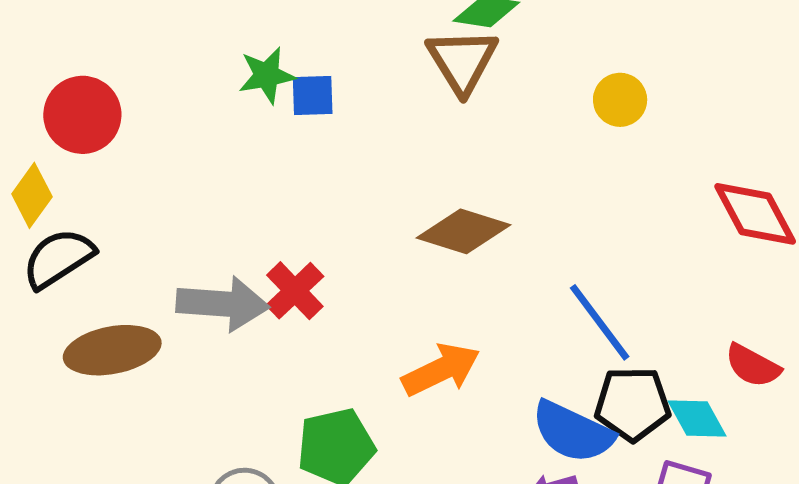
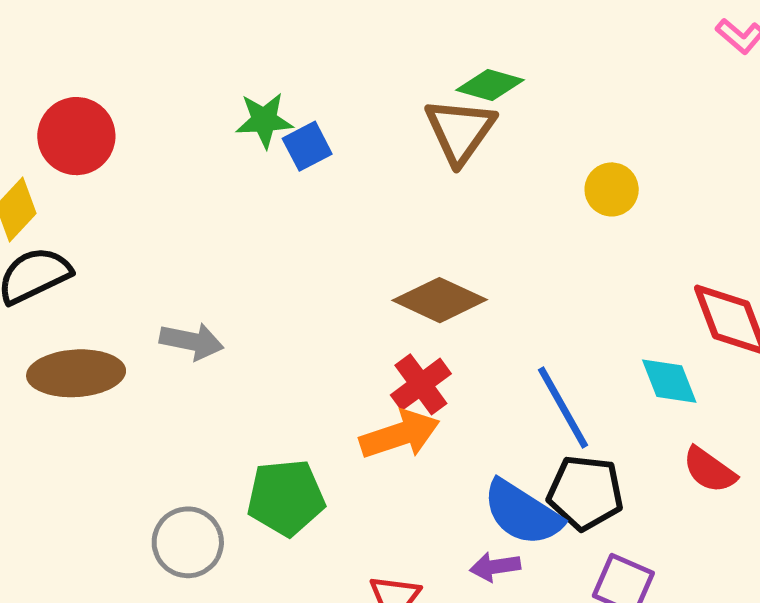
blue square: (313, 96) -> (307, 146), turned -33
red cross: (295, 291) -> (421, 384), moved
gray arrow: (223, 304) -> (192, 341), size x0.7
cyan diamond: (697, 418) -> (669, 381), moved

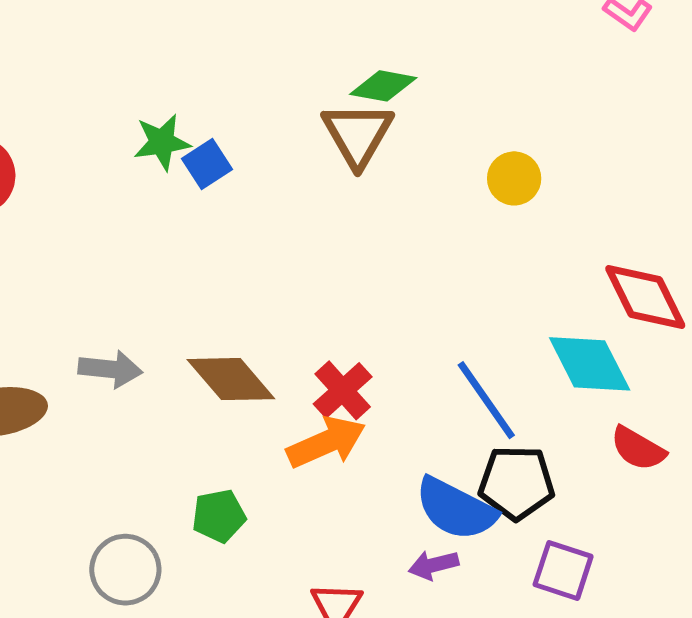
brown diamond: (440, 300) -> (231, 379), moved, turned 30
cyan diamond: (669, 381) -> (590, 364), size x1.4
green pentagon: (286, 498) -> (219, 516), size x0.7

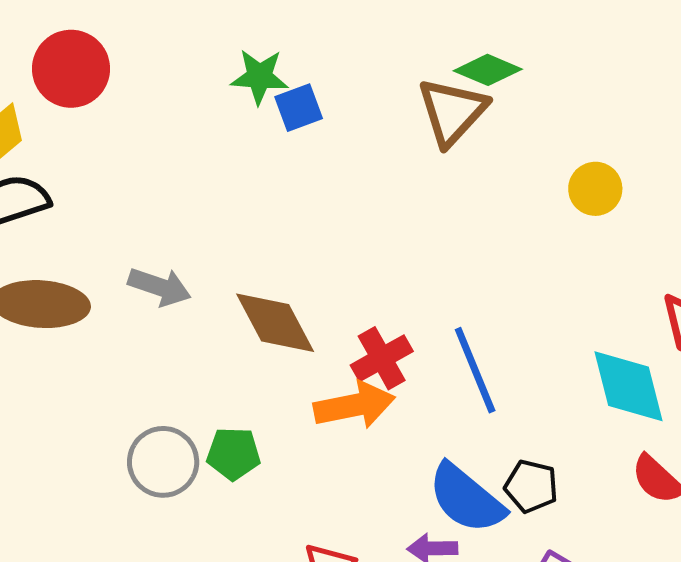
blue line: (486, 400) -> (475, 370), moved
black pentagon: (517, 483) -> (531, 486), size x0.7
gray circle: (125, 570) -> (163, 462), moved

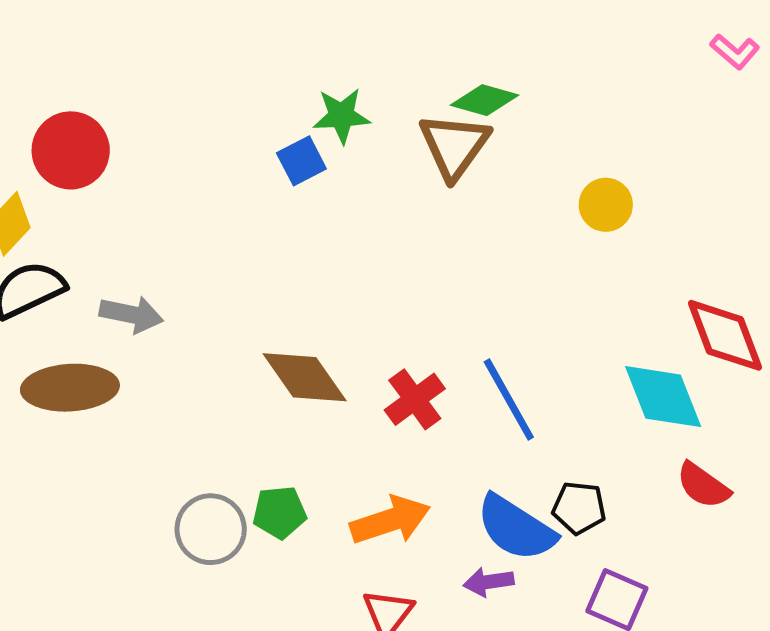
green star: (259, 77) -> (342, 116), moved
gray arrow: (160, 287) -> (131, 314), moved
orange arrow: (354, 405) -> (390, 520), moved

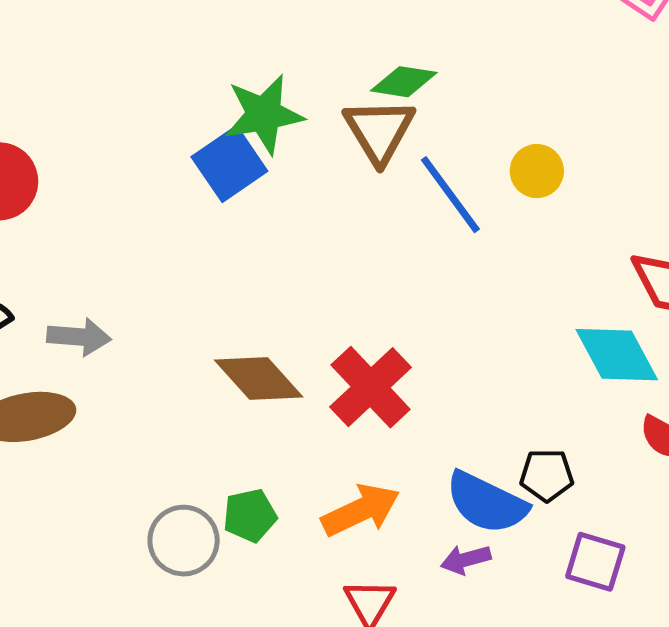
green star: (342, 116) -> (264, 114), size x1.4
blue square: (301, 161) -> (229, 164), size x1.5
red cross: (415, 399) -> (371, 387), size x1.4
blue line: (509, 400) -> (450, 195), moved

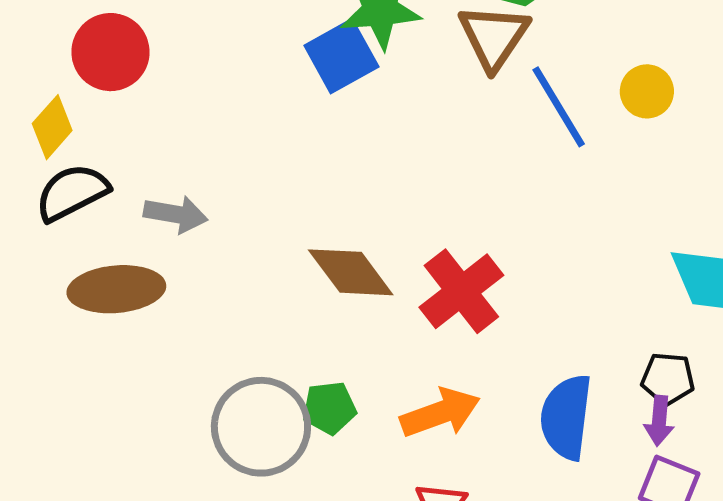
black pentagon: (547, 475) -> (668, 379), moved
blue semicircle: (487, 503) -> (566, 417), turned 66
gray circle: (184, 541) -> (261, 427), size x1.4
purple arrow: (466, 559) -> (659, 421), moved, turned -75

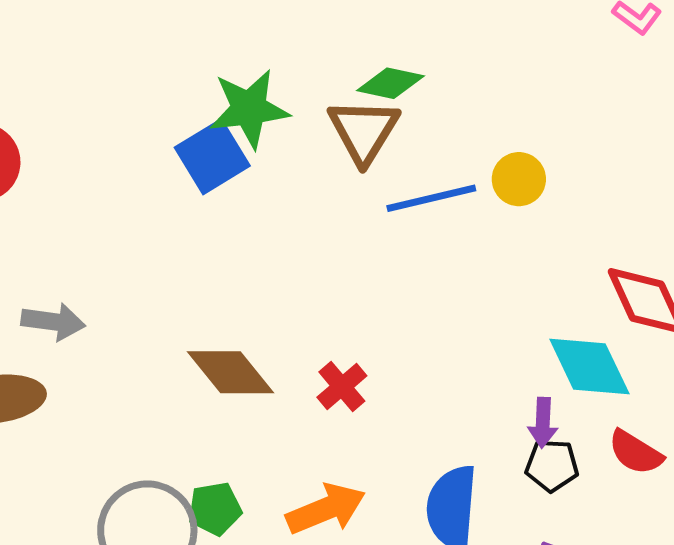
blue line: (559, 107) -> (431, 198), turned -70
red cross: (461, 291) -> (342, 387), size x0.6
purple arrow: (659, 421) -> (543, 423), moved

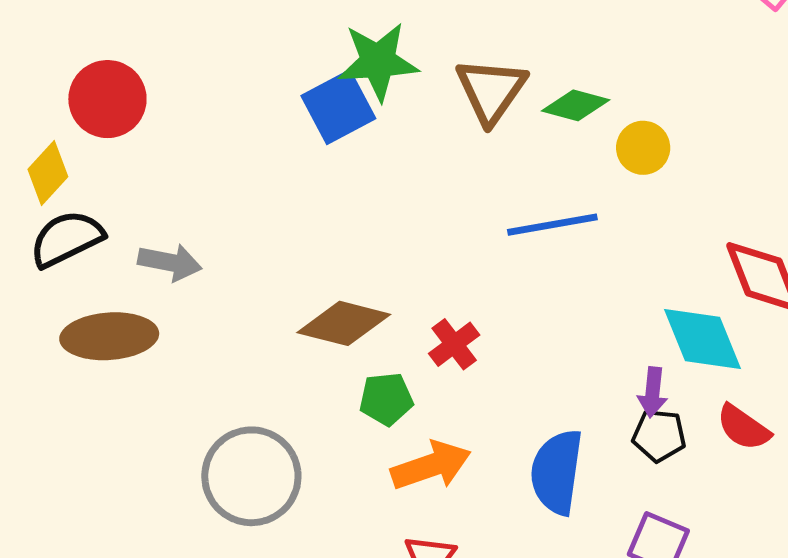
green diamond: (390, 83) -> (576, 105), moved
blue line: (431, 198) -> (552, 225), moved
brown diamond: (230, 372) -> (344, 323), turned -40
green pentagon: (215, 509) -> (386, 399), moved

